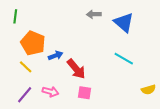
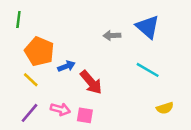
gray arrow: (94, 14) -> (112, 35), moved
yellow semicircle: (148, 90) -> (165, 108), moved
pink square: (85, 93) -> (85, 115), moved

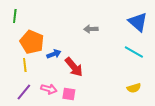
blue triangle: (148, 27) -> (138, 22), moved
cyan line: (148, 70) -> (134, 52), moved
yellow line: (31, 80) -> (25, 65), turned 40

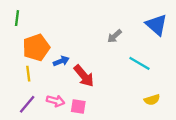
gray arrow: (91, 29) -> (115, 36), moved, turned -40
orange pentagon: (32, 42) -> (36, 48), turned 30
cyan line: (134, 52) -> (139, 63), moved

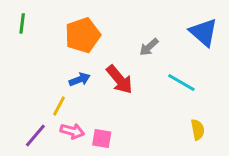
orange pentagon: (36, 48) -> (83, 35), moved
yellow line: (28, 74) -> (59, 106), moved, turned 35
red arrow: (84, 76) -> (119, 79), moved
yellow semicircle: (152, 100) -> (198, 130), turned -84

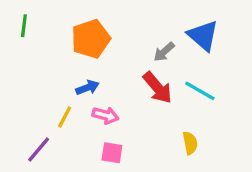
blue triangle: (204, 32) -> (203, 36), moved
red arrow: (119, 79) -> (158, 88), moved
yellow semicircle: (198, 130) -> (190, 143), moved
pink arrow: (72, 131) -> (105, 115), moved

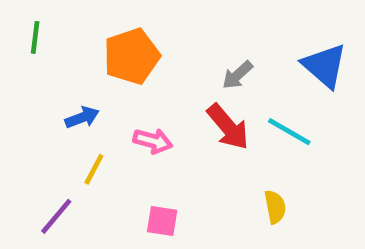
blue triangle: (203, 36) -> (325, 66), moved
blue arrow: (88, 88) -> (82, 117), moved
pink arrow: (105, 115) -> (153, 141), moved

